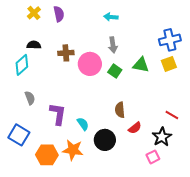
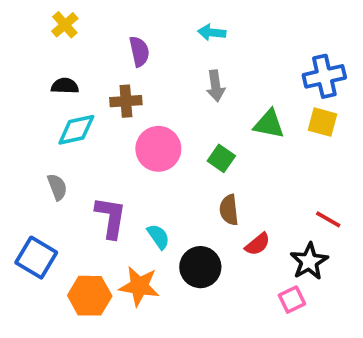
purple semicircle: (59, 14) -> (139, 52), moved
pink circle: (90, 64) -> (158, 149), moved
yellow square: (169, 64) -> (322, 122), turned 35
cyan diamond: (22, 65) -> (76, 130), moved, turned 30
green square: (115, 71) -> (221, 158), moved

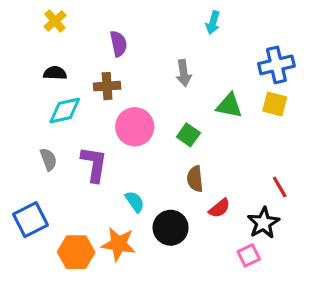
cyan arrow: (212, 32) -> (213, 23), moved, turned -80
purple L-shape: (111, 217) -> (94, 164), moved
red line: (328, 219) -> (280, 187), turned 30
blue square: (36, 258) -> (31, 220), turned 32

